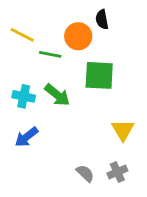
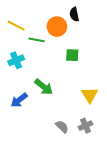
green square: (99, 75) -> (72, 55), size x0.6
green arrow: (57, 95) -> (44, 87), moved
cyan cross: (24, 96) -> (16, 60), moved, turned -35

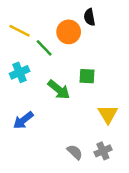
green line: (37, 40) -> (44, 48), turned 35
green square: (72, 55) -> (87, 76), moved
green arrow: (44, 87) -> (59, 90), moved

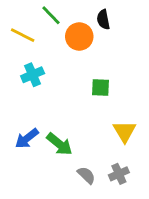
green line: (44, 48) -> (51, 15), moved
cyan cross: (20, 72) -> (33, 75), moved
green arrow: (59, 90) -> (59, 144), moved

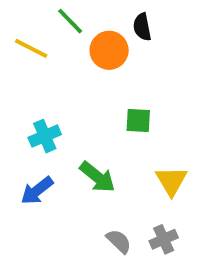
cyan cross: (33, 75) -> (45, 136), moved
green arrow: (59, 144) -> (97, 177), moved

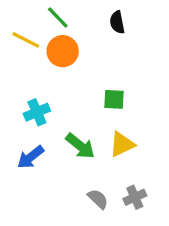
orange circle: (109, 50) -> (63, 51), moved
yellow triangle: (171, 181) -> (122, 144), moved, turned 36

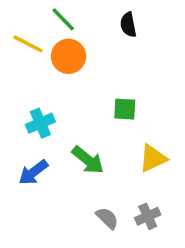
yellow triangle: (122, 144) -> (153, 158), moved

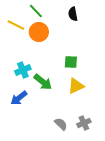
yellow triangle: (153, 158) -> (76, 86), moved
green arrow: (88, 160) -> (43, 82), moved

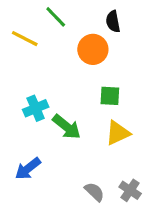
orange circle: (39, 32) -> (93, 49), moved
blue arrow: (19, 98) -> (28, 169), moved
gray cross: (84, 123) -> (130, 190), turned -32

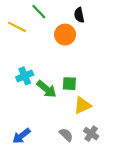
green square: (110, 96) -> (69, 84), moved
yellow triangle: (118, 133) -> (82, 105), moved
blue arrow: (28, 169) -> (21, 136), moved

